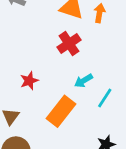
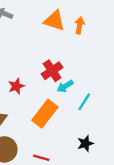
red cross: (69, 44) -> (52, 71), moved

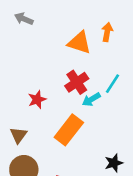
orange triangle: (54, 21) -> (79, 43), moved
cyan line: (84, 102) -> (112, 84), moved

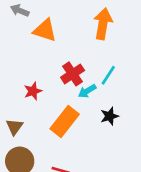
orange arrow: (107, 32) -> (103, 24), size x1.6
orange triangle: (79, 43) -> (45, 30), moved
black star: (114, 163) -> (110, 116), moved

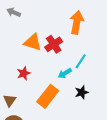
orange triangle: (45, 30) -> (33, 42), moved
red cross: (73, 74) -> (54, 44), moved

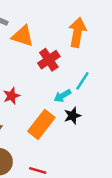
orange triangle: (33, 42) -> (23, 36), moved
black star: (82, 92) -> (72, 116), moved

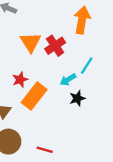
orange triangle: (23, 36) -> (31, 42), moved, turned 40
orange rectangle: (41, 124) -> (34, 96), moved

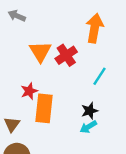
cyan arrow: (68, 80) -> (88, 127), moved
orange rectangle: (34, 96) -> (44, 108), turned -32

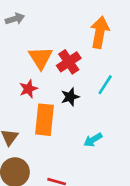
gray arrow: (17, 16) -> (15, 19), turned 140
red star: (29, 91) -> (28, 89), moved
black star: (90, 111) -> (70, 97), moved

